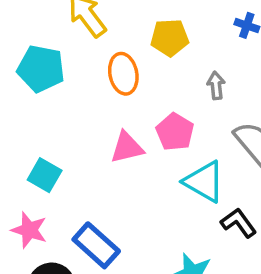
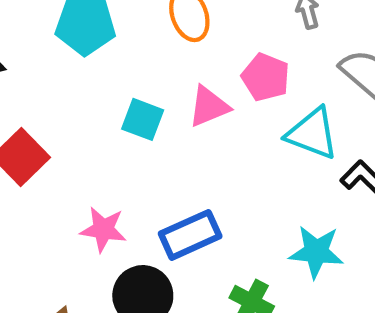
cyan square: (45, 175) -> (143, 119), moved
blue rectangle: (96, 245) -> (190, 235), turned -57

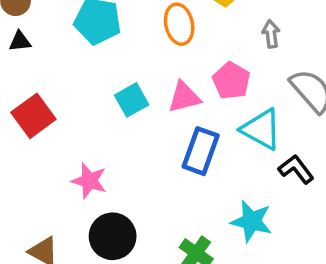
cyan square: (143, 119) -> (132, 100), turned 32
blue rectangle: (190, 235) -> (201, 151), moved, turned -54

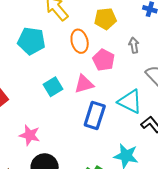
pink pentagon: (231, 81) -> (104, 60), moved

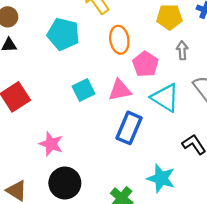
yellow pentagon: (105, 19) -> (169, 17), moved
cyan triangle: (130, 102) -> (165, 98), moved

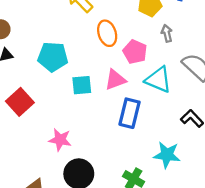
cyan pentagon: (63, 34) -> (53, 57), moved
cyan square: (84, 90) -> (82, 85), turned 30

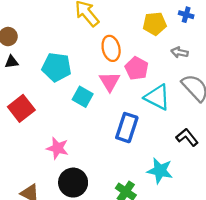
gray arrow: (167, 33) -> (180, 52), moved, turned -70
pink triangle: (115, 80) -> (110, 82), moved, turned -45
cyan square: (82, 85) -> (83, 97), turned 30

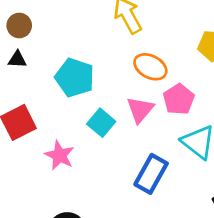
orange ellipse: (111, 48) -> (150, 67), turned -60
pink star: (57, 148) -> (59, 155), moved

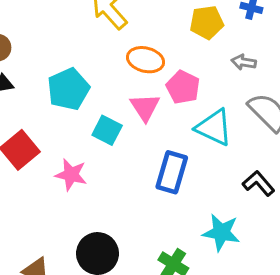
cyan pentagon: (75, 78) -> (68, 89), turned -30

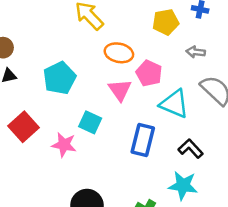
cyan square: (107, 130) -> (90, 122), moved
black L-shape: (258, 183) -> (191, 149), moved

